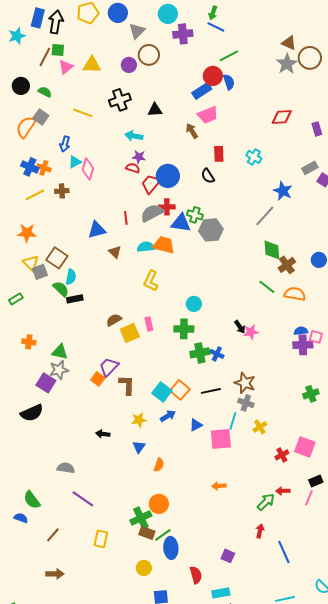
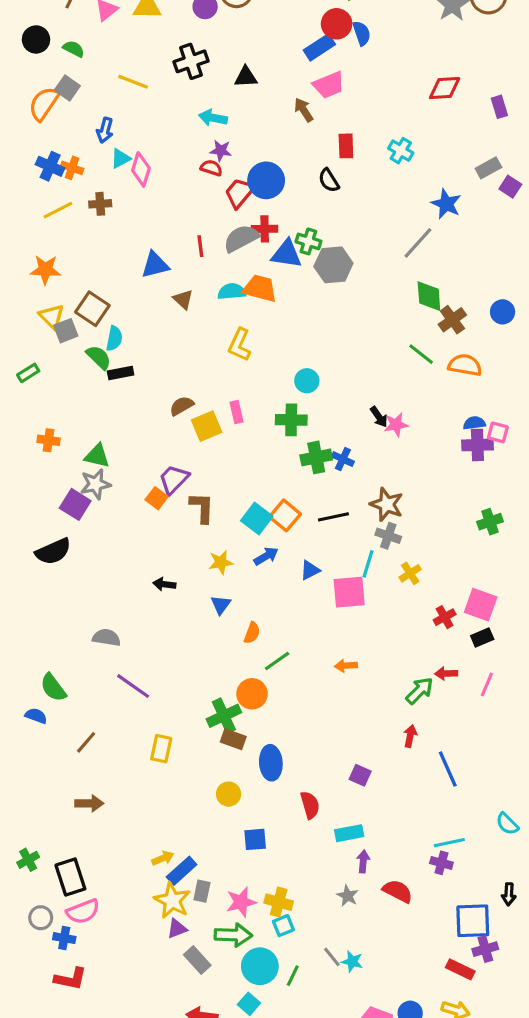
black rectangle: (316, 481) -> (482, 637), moved
green line: (163, 535) -> (277, 661), moved

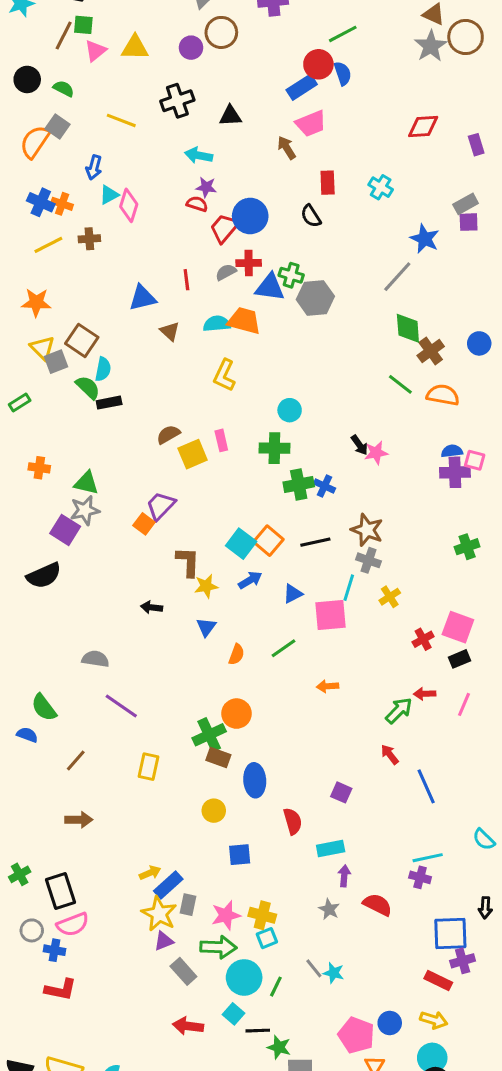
purple square: (510, 187) -> (469, 222), moved, turned -35
gray semicircle: (241, 238) -> (226, 272), size x0.6
brown L-shape: (202, 508) -> (188, 562), moved
green line: (277, 661) -> (284, 648), moved
red arrow: (410, 736) -> (390, 754), turned -50

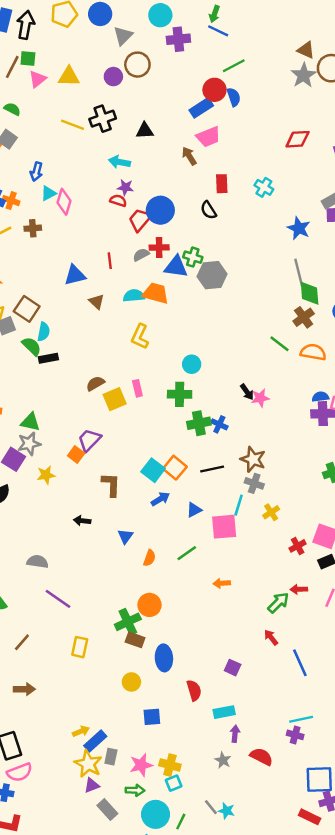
yellow line: (121, 120) -> (72, 125), moved
gray line: (397, 277) -> (299, 273), moved, turned -56
green diamond: (408, 328) -> (310, 293), moved
yellow star: (206, 586) -> (46, 475), moved
green arrow: (218, 947) -> (135, 790), size x0.7

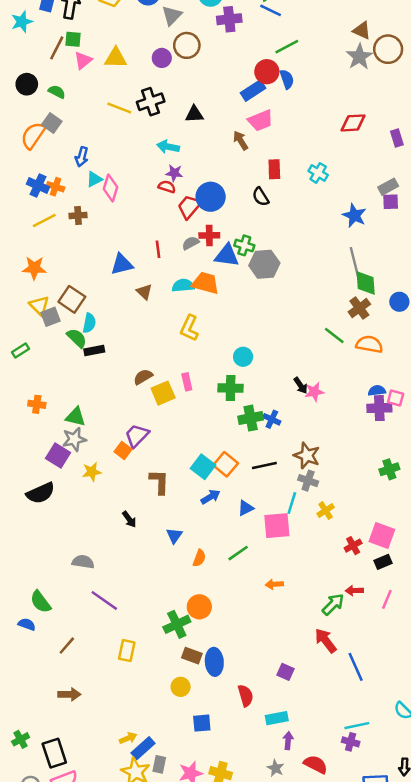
black arrow: (82, 521) -> (129, 519), turned -133
red arrow: (271, 637) -> (326, 641), size x1.5
brown rectangle: (135, 640) -> (192, 656), moved

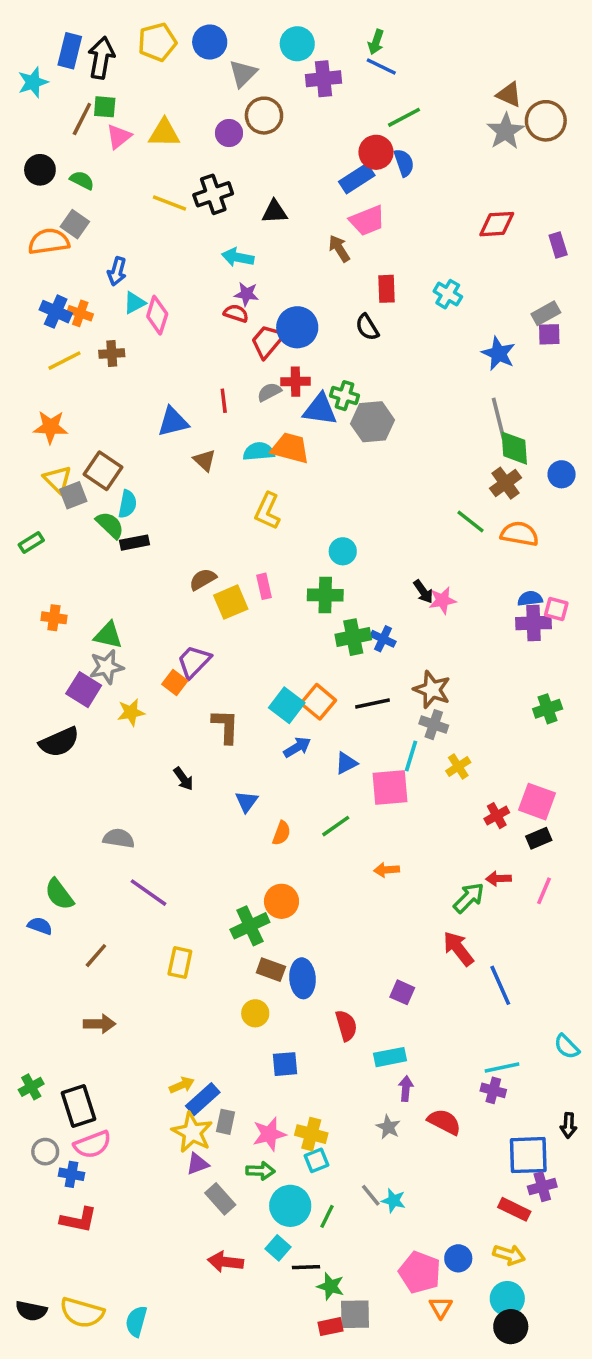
orange semicircle: (33, 135) -> (49, 242), turned 48

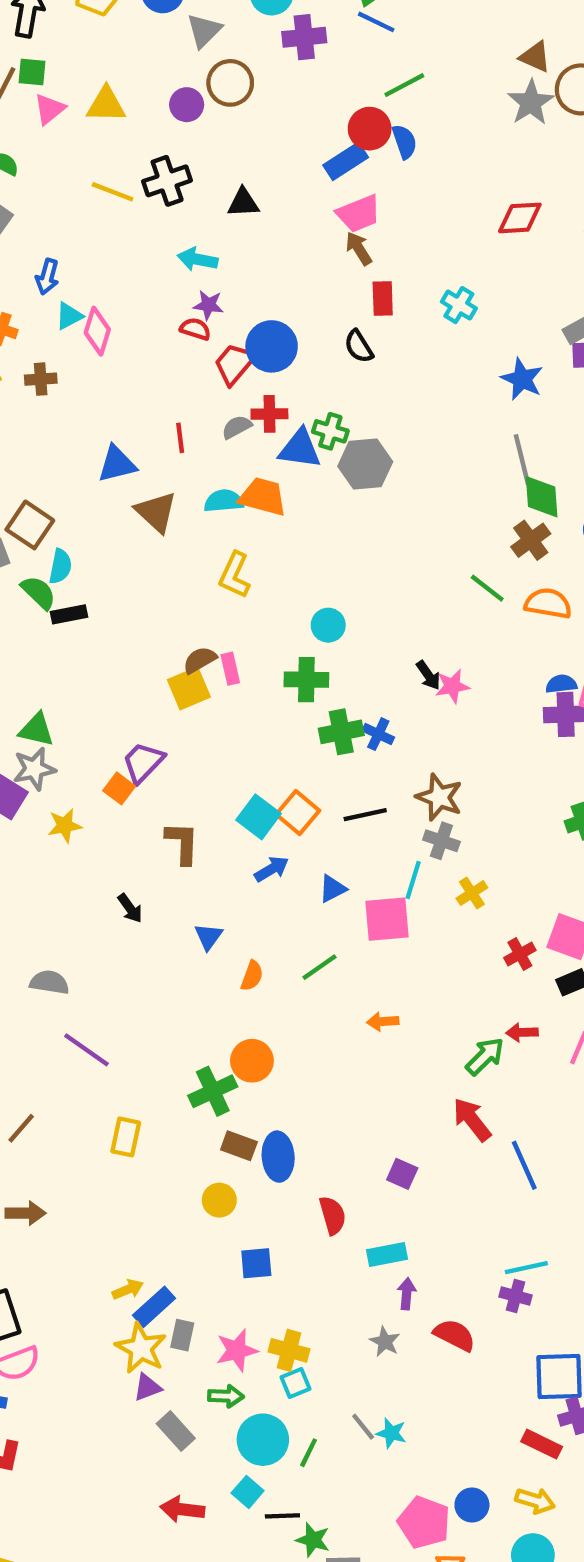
brown arrow: (339, 249) -> (359, 248), moved
brown triangle: (204, 460) -> (156, 512), size x1.5
brown semicircle: (203, 579) -> (200, 660), moved

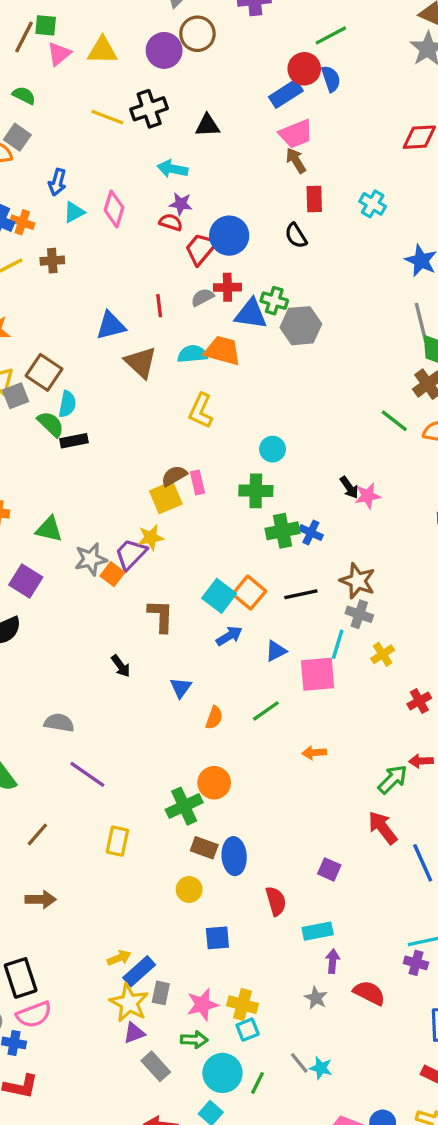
purple circle: (187, 105) -> (164, 50), size x1.4
pink diamond: (97, 331) -> (114, 209), moved
gray star: (34, 769) -> (91, 559), moved
yellow star: (65, 826) -> (151, 538), moved

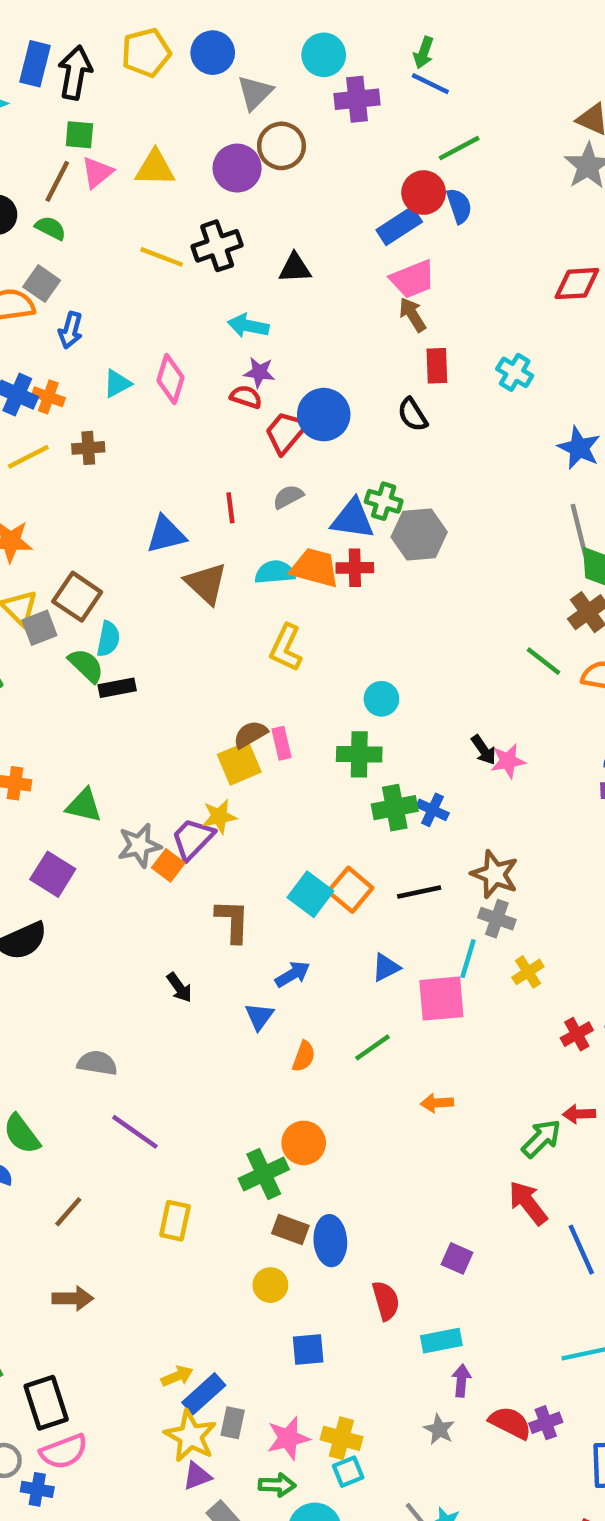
brown line: (24, 37) -> (57, 181), moved
blue arrow: (57, 182) -> (71, 330), moved
red cross: (227, 287) -> (355, 568), moved
blue arrow: (229, 636) -> (293, 974), moved
purple cross: (416, 963) -> (546, 1423), moved, turned -35

